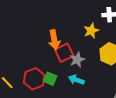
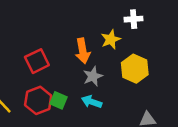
orange arrow: (54, 40) -> (83, 51), moved
red square: (64, 53) -> (37, 61), moved

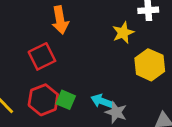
orange arrow: (83, 51) -> (60, 20), moved
gray star: (93, 76) -> (116, 112), moved, turned -30

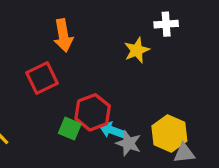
yellow hexagon: (150, 65) -> (169, 134), moved
red hexagon: (43, 100) -> (93, 112), moved

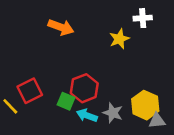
orange arrow: (63, 36) -> (61, 27), turned -60
red square: (42, 78) -> (30, 91), moved
cyan arrow: (112, 130) -> (87, 115), moved

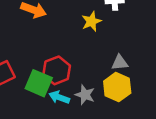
green square: (66, 101) -> (39, 83), size x1.5
gray triangle: (157, 121) -> (120, 63), moved

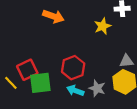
green square: (39, 83) -> (40, 83), moved, turned -30

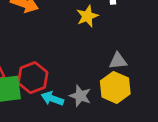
red hexagon: (73, 68) -> (33, 78), moved

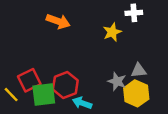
gray star: (80, 96) -> (117, 81), moved

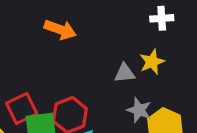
yellow star: (112, 32) -> (152, 62), moved
gray triangle: (139, 71) -> (125, 73), moved

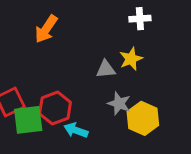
orange arrow: (60, 30) -> (46, 29), turned 104

